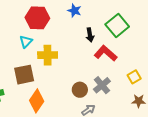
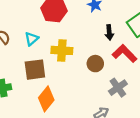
cyan triangle: (26, 42) -> (32, 39), moved
brown circle: (80, 90) -> (95, 64), moved

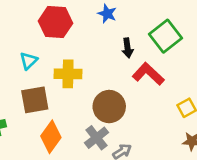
brown circle: (95, 64) -> (109, 107), moved, size x1.5
gray cross: (118, 88) -> (97, 138), moved

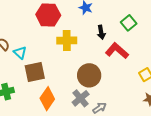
green square: (166, 36) -> (129, 23), size x0.7
cyan triangle: (29, 61) -> (20, 53), moved, turned -32
yellow cross: (68, 74) -> (67, 41), moved

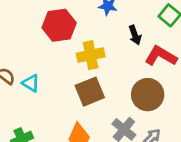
brown square: (35, 72) -> (90, 92), moved
brown circle: (89, 75) -> (148, 95), moved

